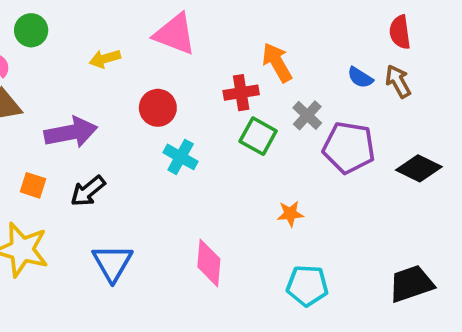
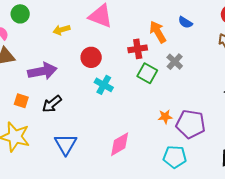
blue semicircle: (360, 78) -> (185, 22), moved
purple pentagon: (349, 148) -> (191, 124), moved
pink diamond: (209, 263) -> (120, 144), turned 55

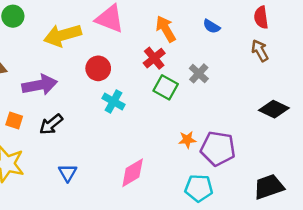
yellow arrow: (61, 30) -> (63, 35), size x1.8
orange arrow: (158, 32) -> (166, 29), moved
red cross: (138, 49) -> (154, 58), turned -30
blue triangle: (66, 144) -> (68, 173), size x0.7

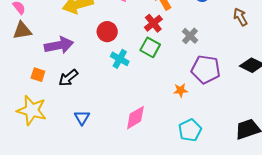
green square: (166, 87) -> (150, 47), moved
purple pentagon: (218, 149) -> (206, 69), moved
cyan pentagon: (199, 188) -> (190, 130), turned -30

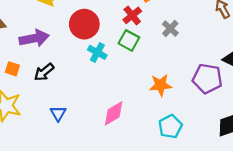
red circle: (107, 32) -> (84, 24), size x1.4
purple pentagon: (206, 69) -> (207, 79), moved
orange star: (181, 90) -> (161, 85), size x1.5

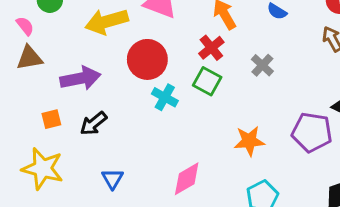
orange square: (12, 69) -> (51, 119), turned -32

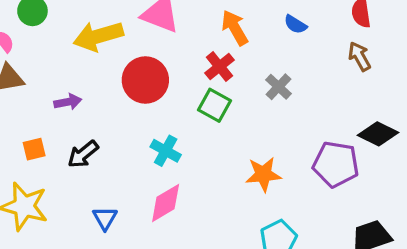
purple arrow: (80, 78) -> (68, 102), size x0.6
cyan cross: (165, 97) -> (166, 151), moved
pink diamond: (187, 179) -> (166, 203), moved

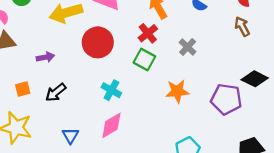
orange star: (263, 174) -> (177, 91), moved

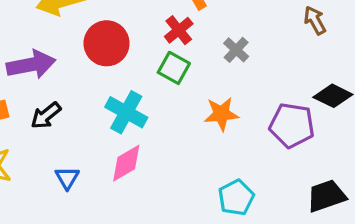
purple arrow: (45, 57) -> (31, 65), size x1.8
cyan cross: (111, 90) -> (126, 112), size x1.4

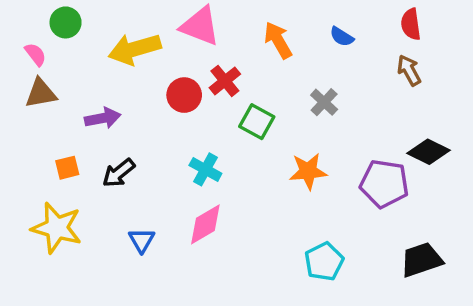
red cross: (179, 30) -> (225, 81), moved
red circle: (107, 43) -> (184, 95), size x0.7
purple arrow: (31, 65) -> (103, 118), size x0.7
cyan cross: (126, 112) -> (205, 169), size x0.7

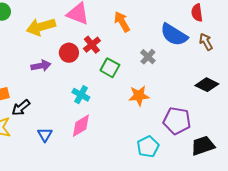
blue semicircle: (342, 37) -> (174, 35), moved, size x2.0
brown arrow: (409, 70) -> (206, 42), moved
purple arrow: (103, 118) -> (41, 66), moved
black arrow: (119, 173) -> (21, 108), moved
purple pentagon: (384, 184) -> (177, 121), moved

